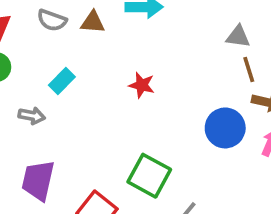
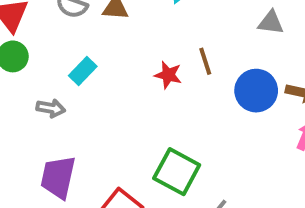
brown line: (249, 69) -> (205, 61), moved
blue circle: (225, 128) -> (256, 91), moved

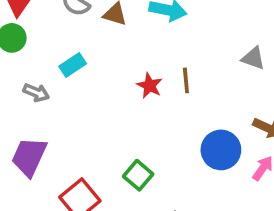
blue circle: (256, 91) -> (221, 150), moved
green square: (177, 172) -> (138, 175), size x0.7

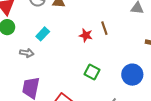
blue circle: (221, 150) -> (132, 75), moved
green square: (138, 175) -> (92, 72), moved

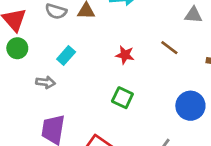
brown line: (104, 28) -> (169, 48), moved, turned -32
green square: (92, 72) -> (122, 98), moved

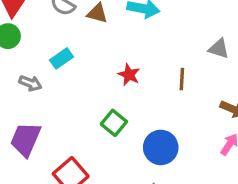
brown line: (169, 48) -> (182, 79), turned 42
blue circle: (190, 106) -> (161, 147), moved

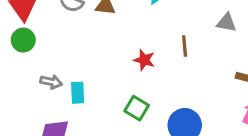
cyan rectangle: (62, 58) -> (78, 93), moved, turned -50
brown line: (182, 79) -> (185, 46), moved

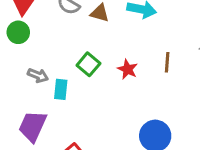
green square: (137, 108) -> (88, 64), moved

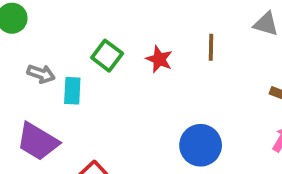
purple trapezoid: (33, 126) -> (38, 141), turned -80

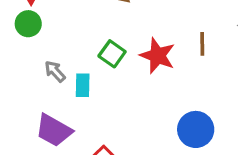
red star: (159, 59) -> (157, 56), size x1.5
gray arrow: (41, 74) -> (55, 71), turned -150

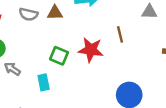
gray arrow: (55, 71) -> (12, 69), moved

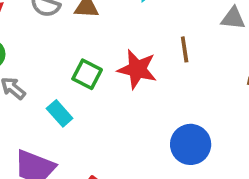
cyan rectangle: (44, 82) -> (60, 113), turned -35

